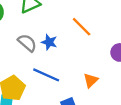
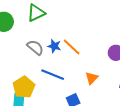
orange line: (82, 27) -> (72, 47), moved

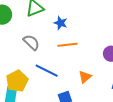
blue star: (54, 46) -> (61, 23), moved
orange line: (72, 47) -> (68, 45), turned -54

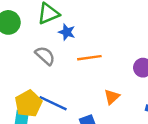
blue star: (61, 23) -> (67, 32), moved
blue line: (47, 71) -> (53, 103), moved

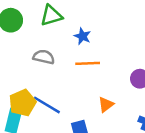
blue star: (67, 32) -> (82, 36), moved
gray semicircle: (45, 56) -> (44, 57), turned -35

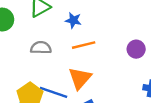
orange triangle: (106, 105) -> (80, 78), moved, size x1.5

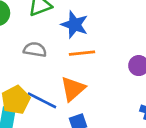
blue star: (73, 20) -> (75, 25), size x1.5

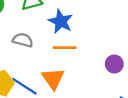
orange triangle: (73, 89) -> (53, 79), turned -30

